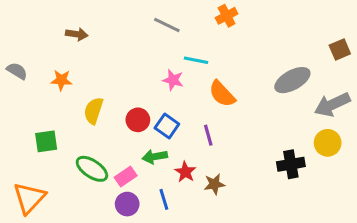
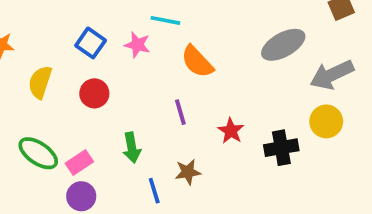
blue square: (167, 126) -> (91, 43), moved
green arrow: (155, 157) -> (132, 148), moved, turned -90
red star: (185, 172) -> (231, 131), moved
blue line: (164, 199) -> (154, 191), moved

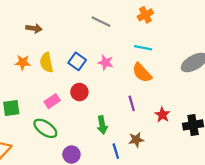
cyan line: (165, 20) -> (143, 48), moved
yellow semicircle: (40, 82) -> (46, 62), moved, turned -30
pink rectangle: (79, 163) -> (52, 101), moved

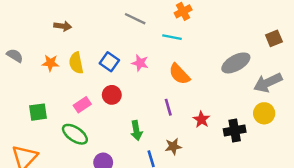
cyan line: (143, 48) -> (172, 37), moved

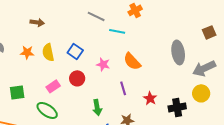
cyan line: (172, 37) -> (117, 31), moved
pink star: (140, 63) -> (103, 64), moved
gray ellipse: (236, 63) -> (178, 52), turned -70

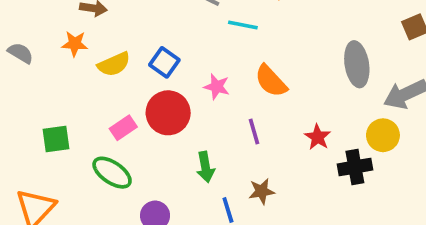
orange star: (27, 52) -> (75, 44), moved
yellow semicircle: (48, 52) -> (114, 64), turned -102
red circle: (77, 78) -> (168, 113), size x1.5
yellow circle: (201, 93) -> (383, 135), moved
red star: (150, 98) -> (318, 137), moved

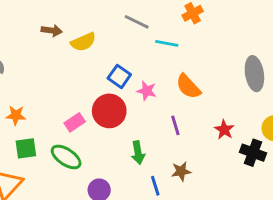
orange star: (75, 44) -> (16, 115), moved
blue square: (164, 62) -> (119, 76), moved
yellow semicircle: (114, 64) -> (83, 42), moved
green square: (56, 139) -> (26, 148), moved
black cross: (355, 167) -> (253, 153), turned 30

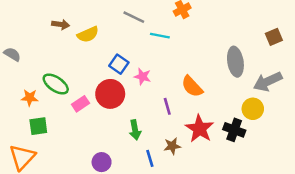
orange semicircle: (188, 87) -> (192, 86), moved
red star: (224, 130) -> (199, 129), moved, size x1.6
green ellipse: (66, 157) -> (56, 84), moved

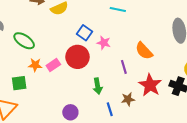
green ellipse: (56, 84) -> (24, 41), moved
orange star: (30, 98) -> (35, 65), moved

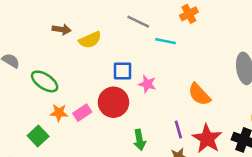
blue square: (85, 33) -> (123, 71), turned -35
purple line: (124, 67) -> (178, 130), moved
green square: (19, 83) -> (38, 136), turned -35

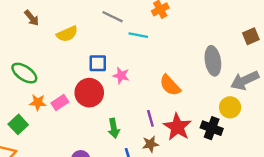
brown arrow: (61, 29) -> (32, 18), moved, turned 42

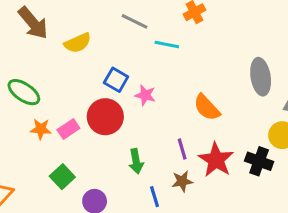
brown arrow: (32, 18) -> (33, 23), size x1.6
blue square: (98, 63) -> (116, 80), turned 30
green square: (18, 124) -> (62, 177), moved

